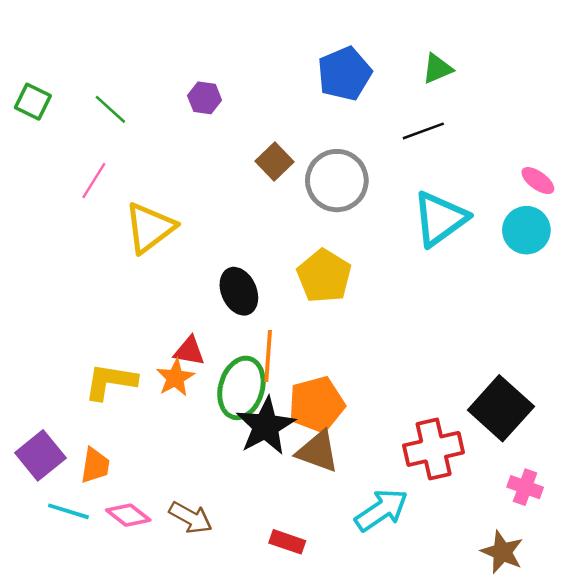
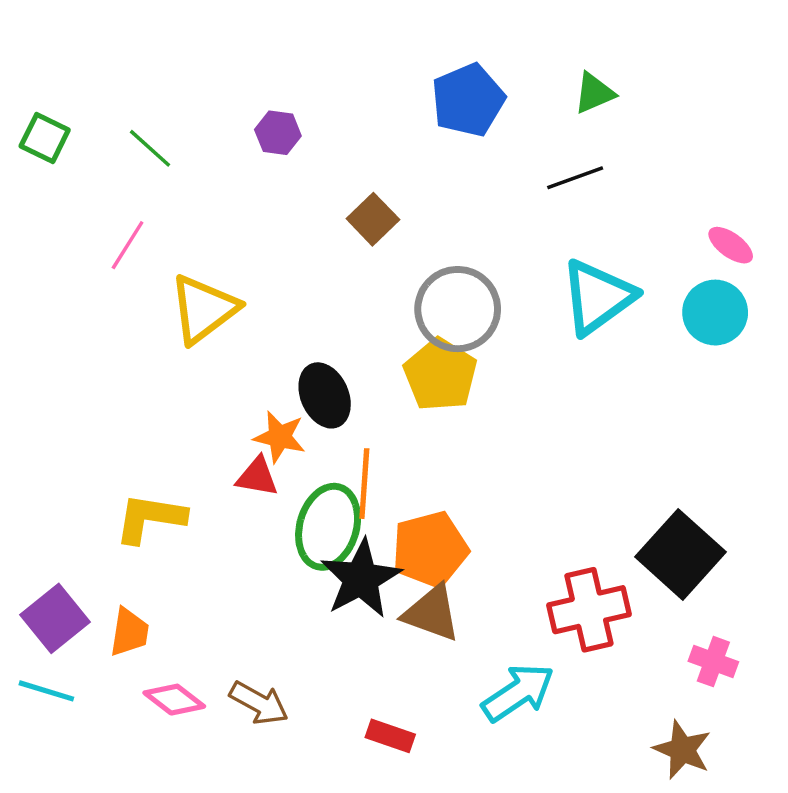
gray circle: (337, 181) -> (458, 309), moved
orange star: (175, 378) -> (280, 437), moved, turned -30
cyan line: (68, 511) -> (46, 691), moved

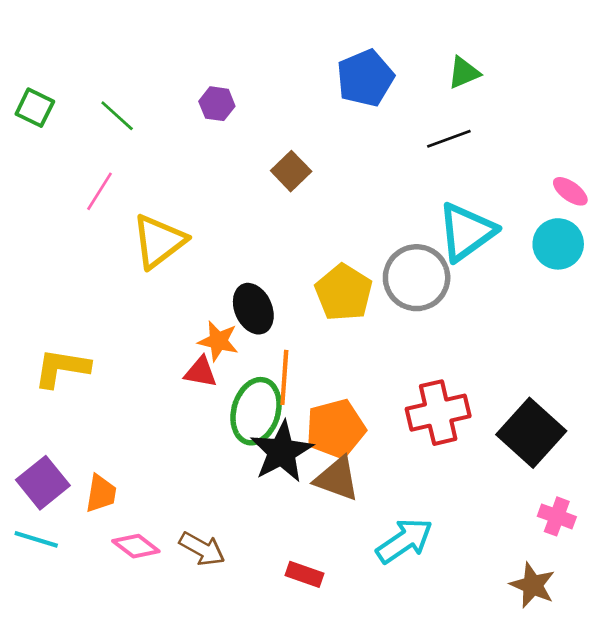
gray circle: (458, 309) -> (417, 278), moved
yellow L-shape: (150, 518) -> (62, 368), moved
red cross: (589, 610) -> (438, 413), moved

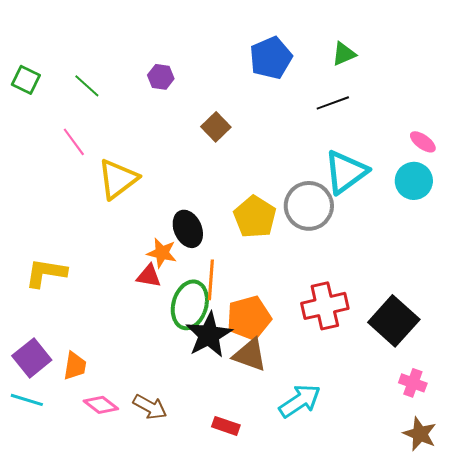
pink line: (100, 191) -> (74, 142), turned -68
brown star: (533, 585) -> (420, 434), moved

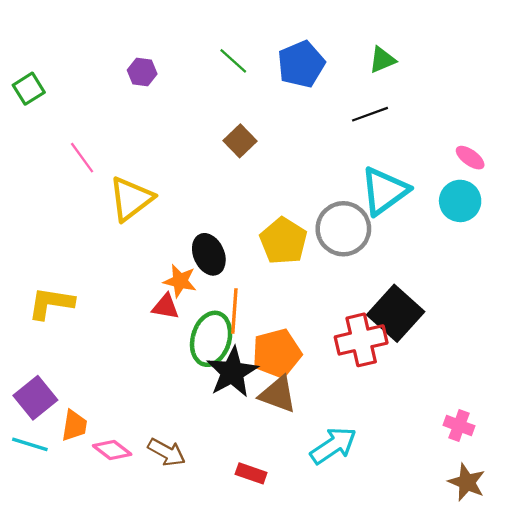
purple hexagon: (161, 77) -> (142, 72), moved
green square: (26, 80) -> (29, 89), turned 32
green line: (87, 86) -> (233, 61), moved
black square: (394, 321) -> (396, 313), moved
orange trapezoid: (75, 366) -> (74, 426), moved

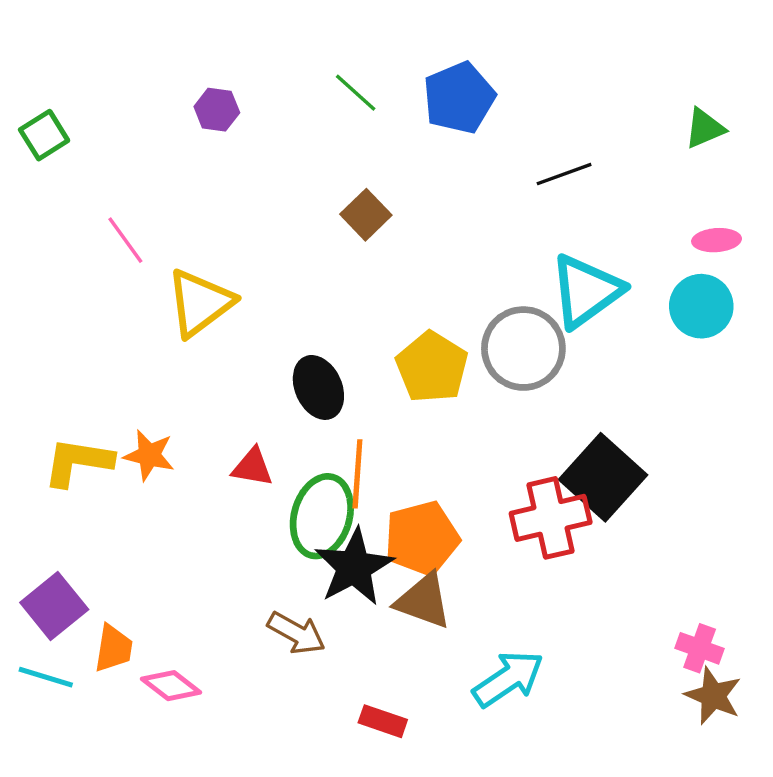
green triangle: (382, 60) -> (705, 128), moved
pink ellipse: (470, 158) -> (717, 240), turned -40
orange star: (180, 281) -> (149, 455), moved
brown arrow: (167, 452) -> (296, 633), moved
brown star: (467, 482) -> (713, 696), moved

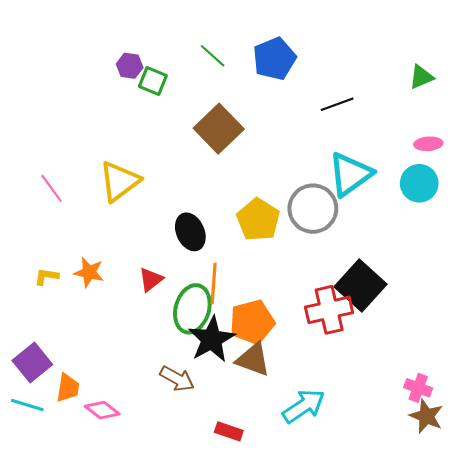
green square: (44, 135) -> (153, 81), moved, turned -36
brown square: (366, 215) -> (219, 129), size x1.6
pink line: (125, 240) -> (52, 188), moved
yellow L-shape: (78, 462) -> (47, 276), size x0.6
red triangle: (252, 467) -> (151, 279), turned -48

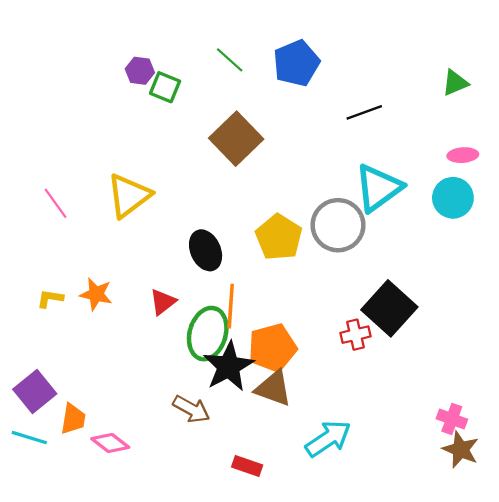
red cross: (329, 310) -> (356, 335), size x0.6

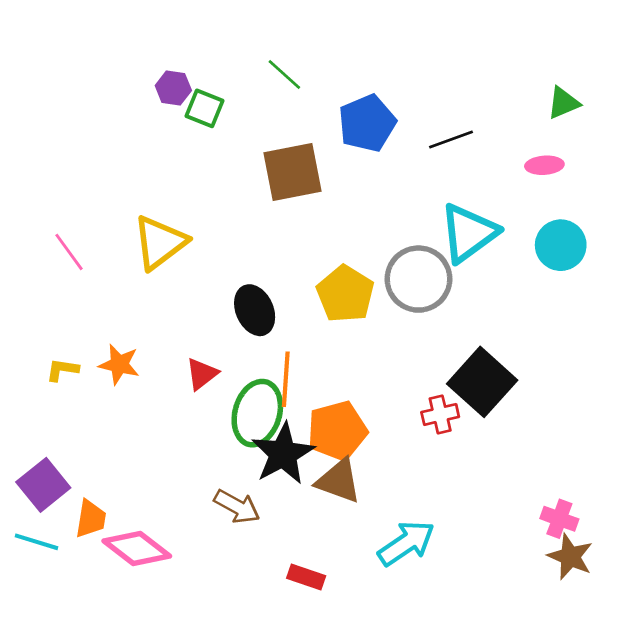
blue pentagon: (296, 63) -> (367, 123), moved
brown square: (236, 139) -> (293, 172), turned 33
pink ellipse: (463, 155) -> (544, 165), moved
pink diamond: (110, 443) -> (137, 549), size x1.4

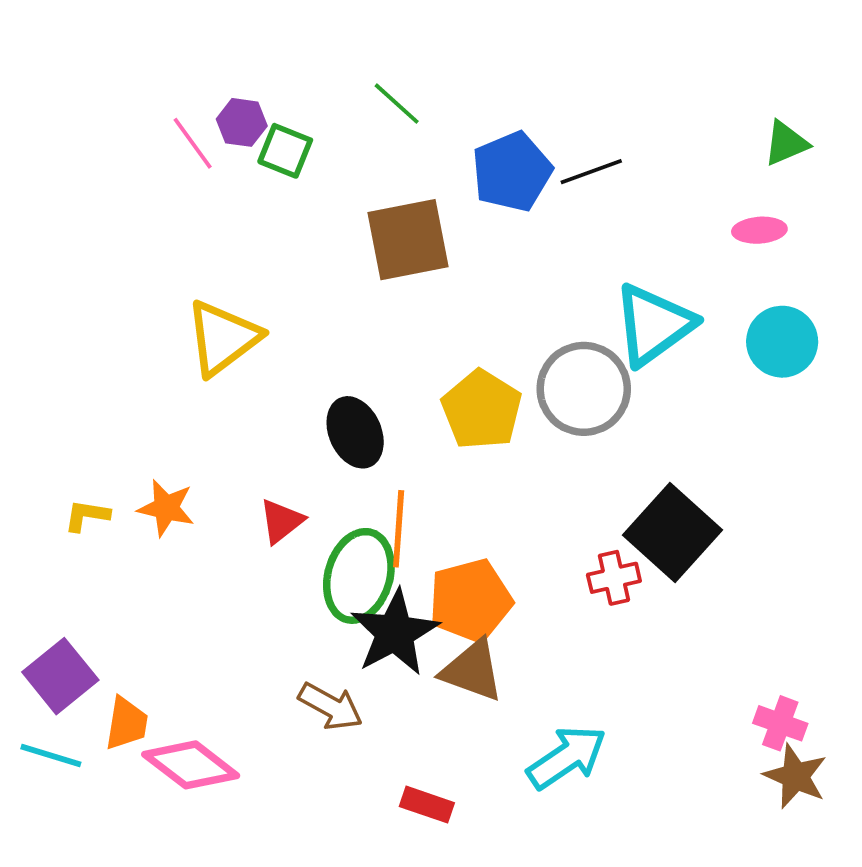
black line: (451, 140) -> (591, 172), moved
pink line: (69, 252) -> (193, 143), moved

